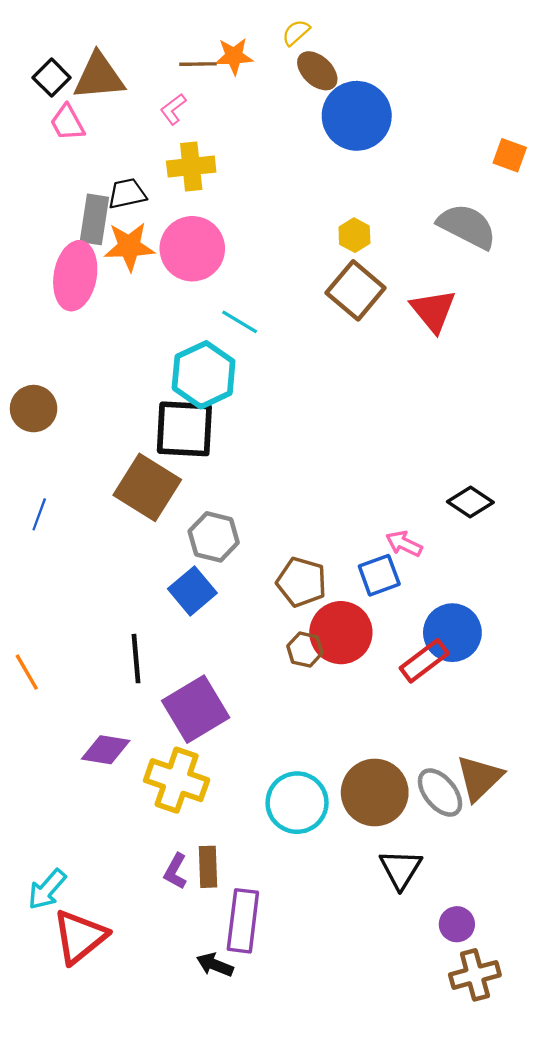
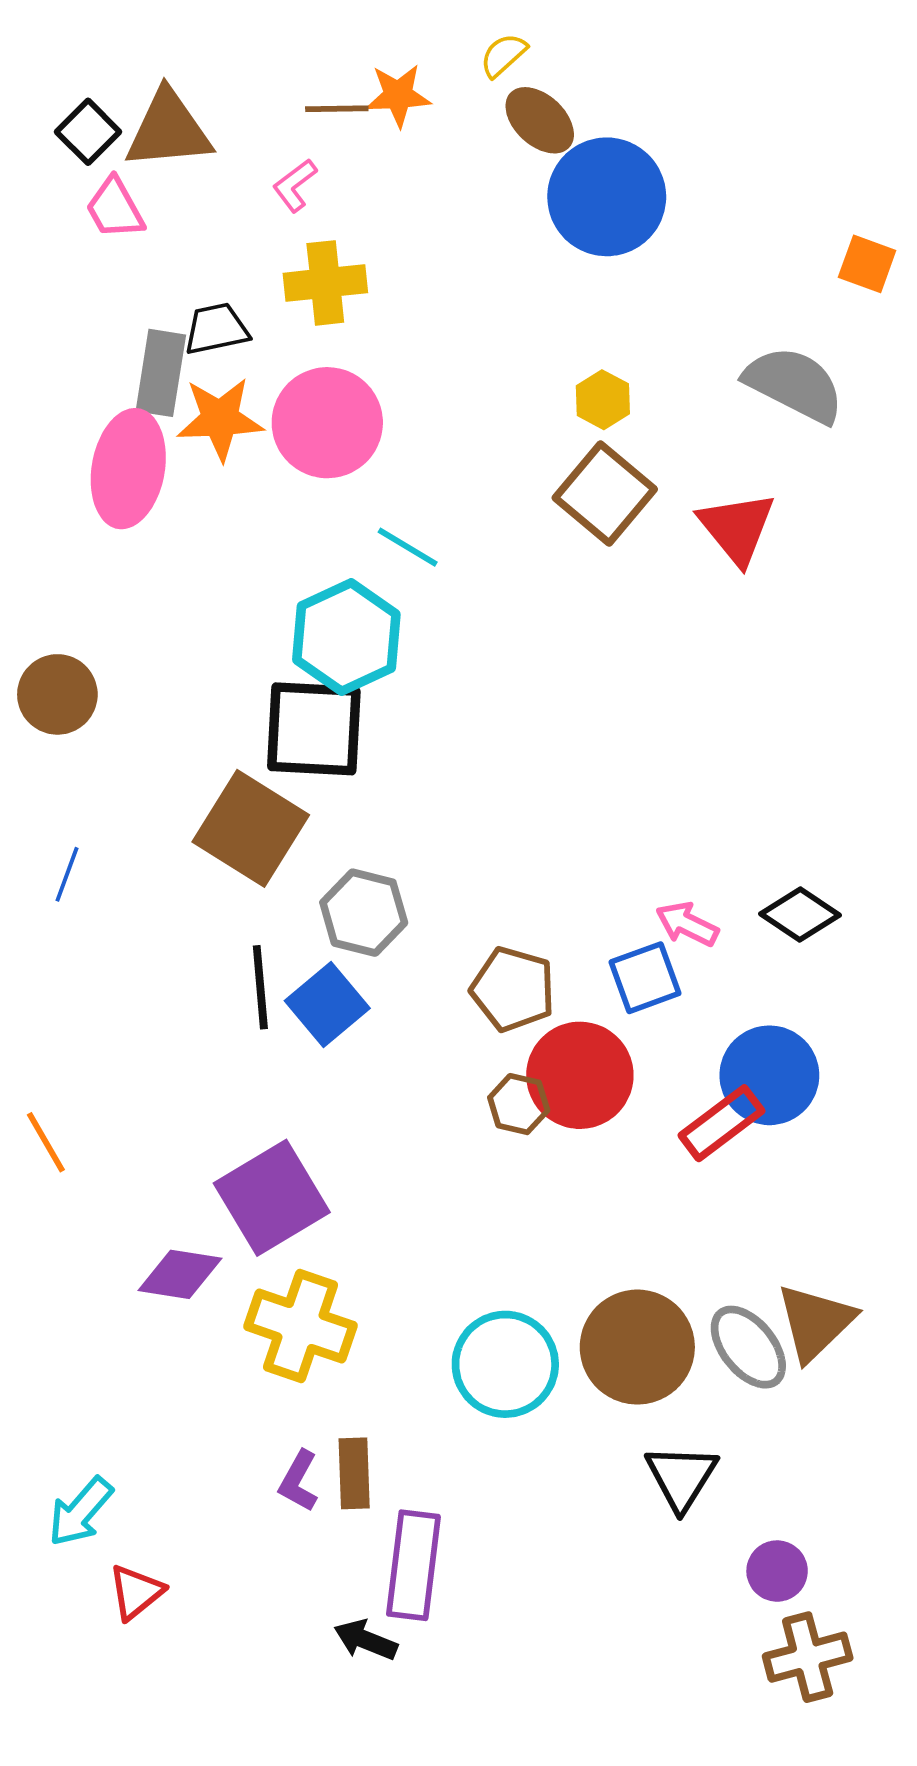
black diamond: (470, 502) -> (800, 915), moved
black line: (136, 659) -> (260, 987), moved
purple square: (196, 709) -> (272, 1198), moved
red triangle: (80, 937) -> (136, 1592), size x0.6

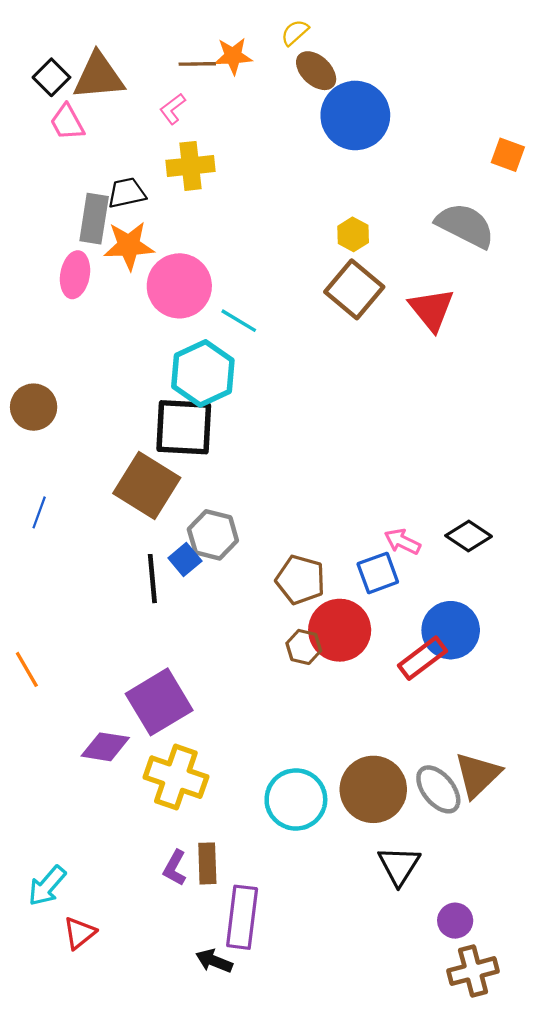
pink circle: (327, 423) -> (179, 286), moved
pink ellipse: (128, 469) -> (75, 275), size x0.7
blue square: (327, 1004) -> (185, 560), moved, size x0.7

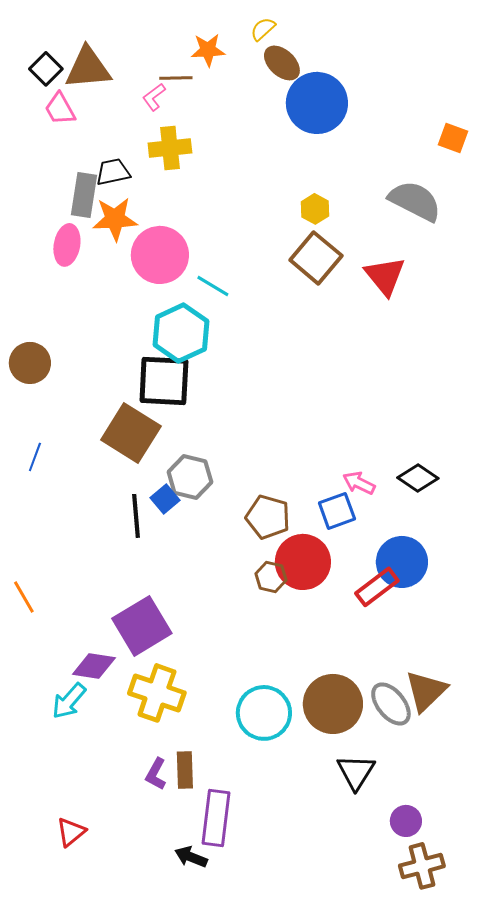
brown line: (197, 64) -> (176, 78), moved
cyan arrow: (47, 886) -> (69, 701), moved

